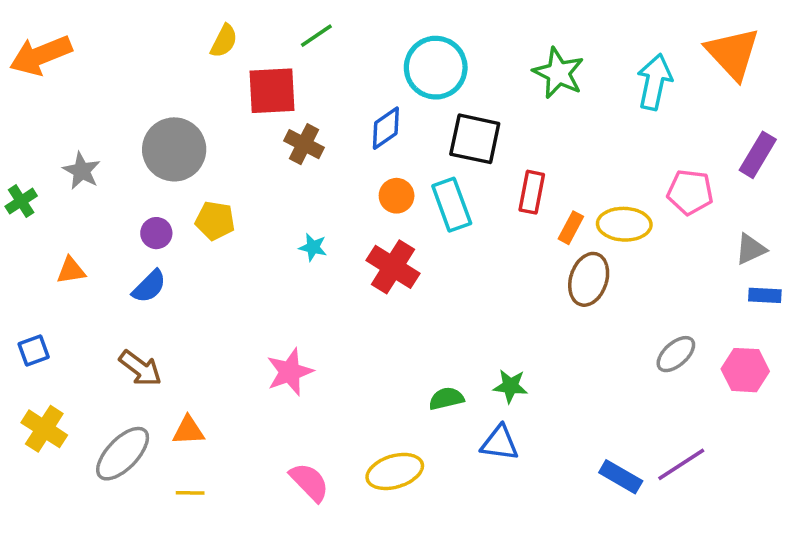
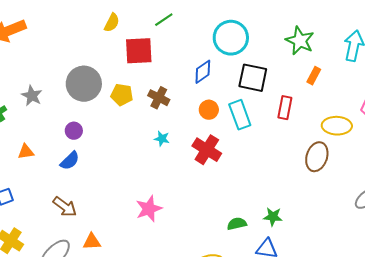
brown cross: (304, 144) -> (159, 98), moved
yellow pentagon: (215, 221) -> (122, 95), moved
orange rectangle: (571, 228) -> (314, 76), moved

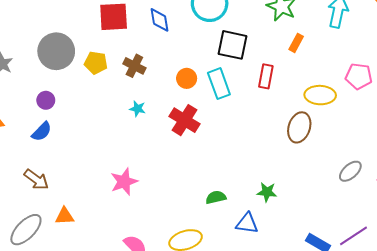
blue diamond: (203, 72) -> (159, 20), moved, turned -65
green star: (273, 217) -> (267, 192), moved

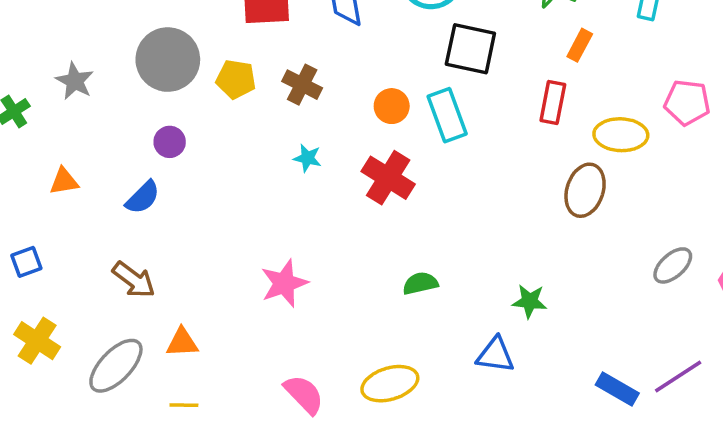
red rectangle: (266, 76) -> (553, 102), moved
purple circle: (46, 100) -> (170, 142), moved
green semicircle: (216, 197) -> (420, 283), moved

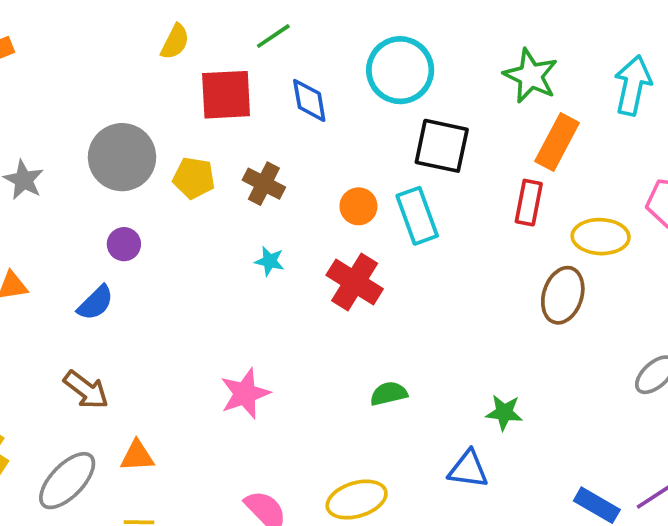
orange rectangle: (580, 45) -> (557, 142), size x1.6

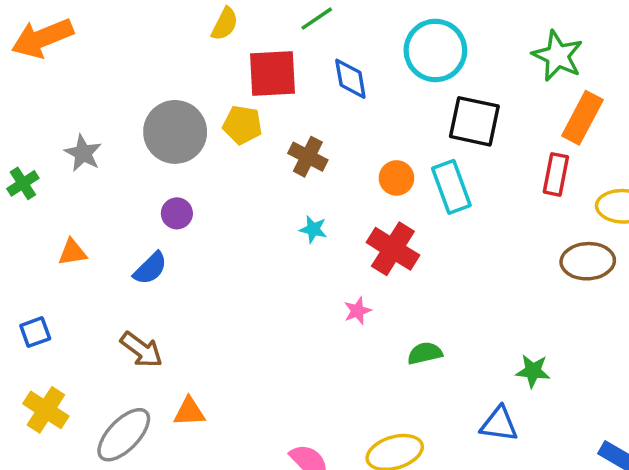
yellow pentagon: (194, 178) -> (242, 125), moved
brown ellipse: (563, 295) -> (588, 261), turned 69
pink star: (245, 394) -> (358, 311), moved, size x0.6

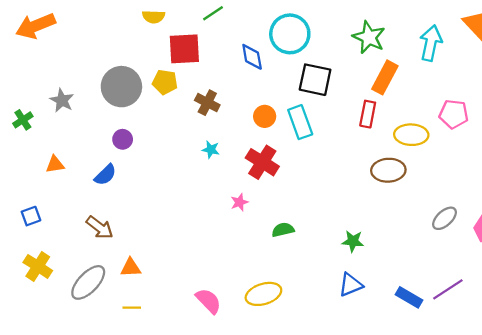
yellow semicircle: (225, 24) -> (154, 17), turned 65
blue diamond: (350, 79) -> (252, 57), moved
blue triangle: (499, 424) -> (351, 285), moved, turned -30

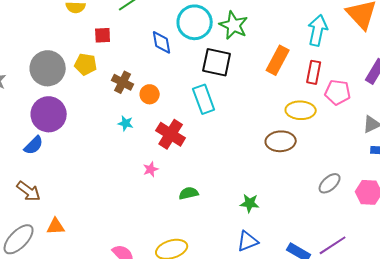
green star: (369, 37) -> (234, 25), moved
red square: (184, 49) -> (103, 35), size x0.6
red rectangle: (368, 114) -> (314, 72), moved
orange circle: (265, 116) -> (150, 94), moved
purple circle: (123, 139) -> (49, 114), size x2.0

